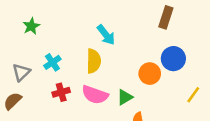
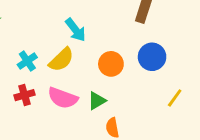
yellow semicircle: (94, 61) -> (61, 60), turned 45
cyan cross: (52, 62) -> (27, 61), moved
orange circle: (150, 74) -> (111, 64), moved

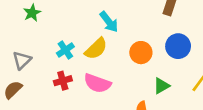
green triangle: (97, 101) -> (161, 86), moved

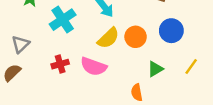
yellow semicircle: (96, 49) -> (108, 38), moved
cyan cross: (65, 50) -> (63, 20), moved, size x1.5

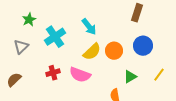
gray triangle: (21, 44) -> (21, 47), moved

